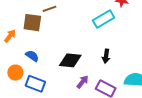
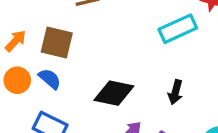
brown square: (32, 23) -> (57, 42), moved
orange circle: (15, 73) -> (17, 80), moved

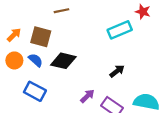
black arrow: (175, 92) -> (117, 71), turned -144
black diamond: (114, 93) -> (63, 61), moved

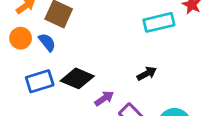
black diamond: (63, 61) -> (77, 78), moved
blue rectangle: (35, 91) -> (40, 81), turned -55

